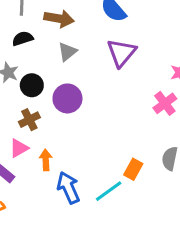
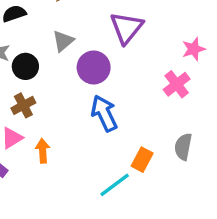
gray triangle: (67, 52) -> (63, 41), moved
purple circle: (67, 98) -> (94, 67), moved
blue arrow: (68, 188) -> (104, 113), moved

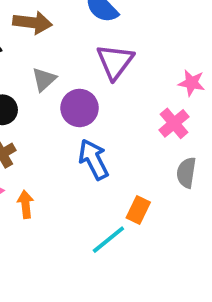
pink star: (194, 49) -> (192, 83), turned 30
gray semicircle: (183, 147) -> (186, 173), moved

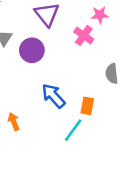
pink cross: (174, 123) -> (84, 36), moved
blue arrow: (94, 159) -> (53, 96), moved

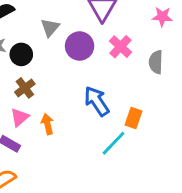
pink cross: (84, 36) -> (120, 47), moved
gray semicircle: (112, 74) -> (156, 62), moved

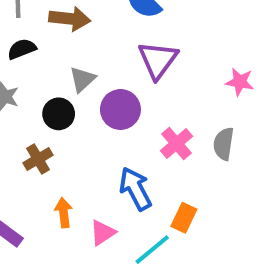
pink cross: (120, 47) -> (177, 143), moved
black circle: (21, 54) -> (59, 114), moved
pink triangle: (20, 117) -> (103, 233), moved

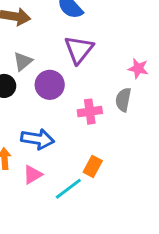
pink cross: (177, 143) -> (90, 112), turned 30
gray semicircle: (224, 144) -> (123, 100), moved
blue arrow: (135, 189) -> (38, 139), moved, turned 124

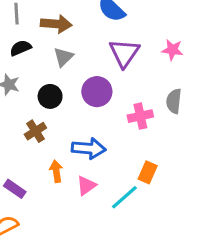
gray triangle: (23, 61) -> (63, 57), moved
pink star: (138, 69) -> (172, 50), moved

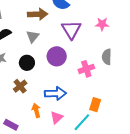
brown arrow: (56, 24) -> (38, 14), moved

